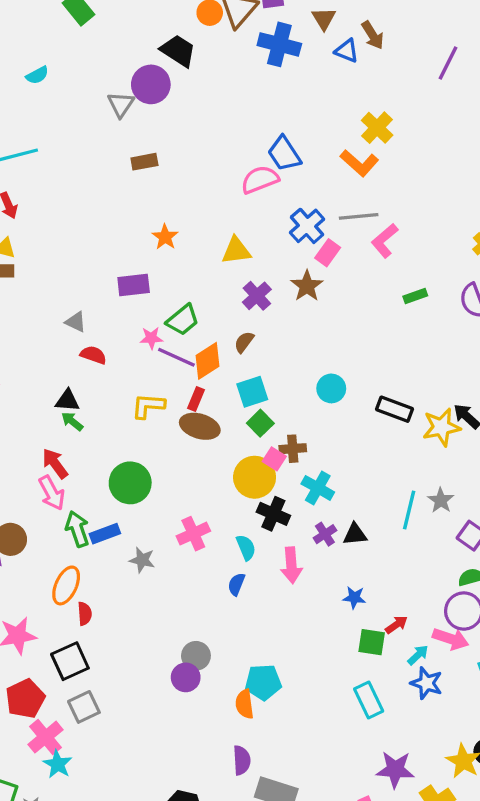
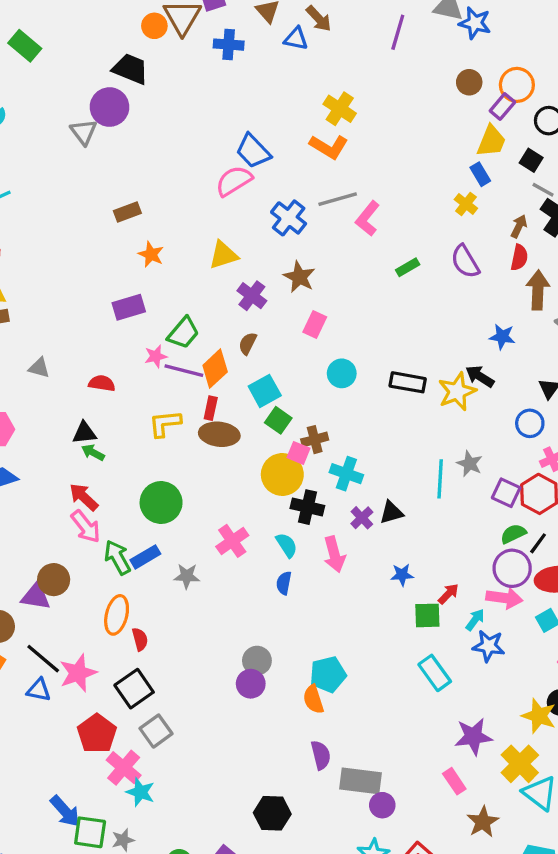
blue cross: (279, 44) -> (229, 45), size x0.7
brown rectangle: (144, 162) -> (127, 212), moved
pink rectangle: (328, 253) -> (315, 324), moved
gray triangle: (76, 322) -> (39, 368), moved

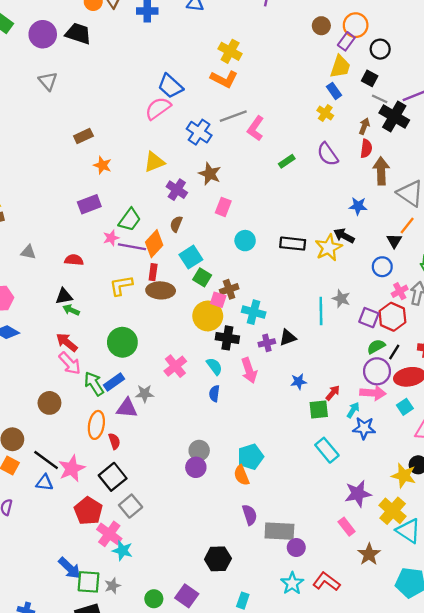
purple circle: (109, 107) -> (43, 34), moved
purple cross: (362, 518) -> (267, 343), turned 35
purple triangle: (36, 596) -> (127, 408), moved

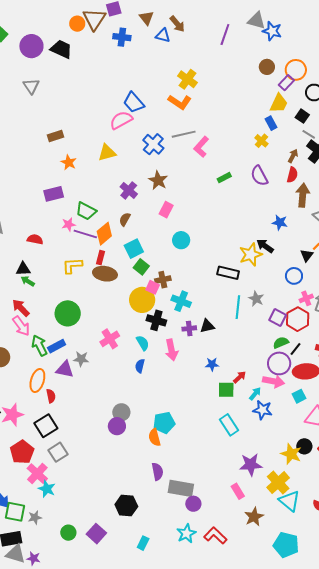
yellow triangle: (154, 162) -> (107, 153), moved
green trapezoid: (130, 220) -> (86, 211), turned 75
black rectangle: (293, 244) -> (228, 273), moved

